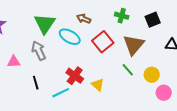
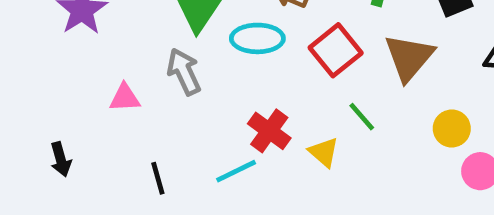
cyan ellipse: (70, 37) -> (257, 38), turned -30
green line: (128, 70) -> (362, 117), moved
black line: (36, 83) -> (158, 178), moved

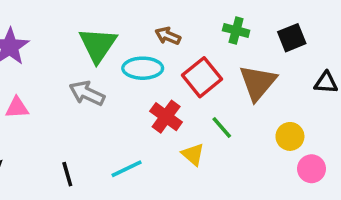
gray arrow: (184, 72) -> (87, 93), turned -40
pink triangle: (125, 98) -> (17, 108), moved
red cross: (269, 131) -> (166, 117), moved

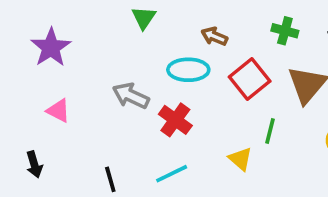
green triangle: (98, 45) -> (144, 18), moved, size x0.6
pink triangle: (17, 108) -> (58, 111), turned 30
red cross: (166, 117) -> (175, 120), moved
green line: (222, 127) -> (270, 131), turned 55

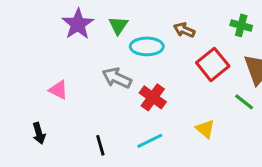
green triangle: (144, 18) -> (118, 25), moved
purple star: (51, 47) -> (78, 24), moved
cyan ellipse: (188, 70) -> (147, 46), moved
green line: (270, 131) -> (244, 102), moved, turned -66

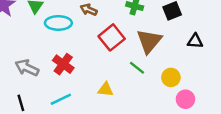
gray arrow: (117, 78) -> (27, 68), moved
yellow triangle: (205, 129) -> (106, 90), turned -35

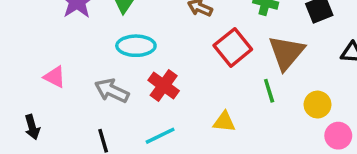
cyan ellipse: (58, 23) -> (136, 46), moved
green line: (137, 68) -> (269, 91), turned 35

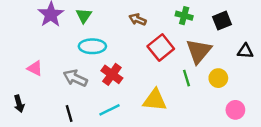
yellow circle: (318, 105) -> (218, 78), moved
yellow triangle: (224, 122) -> (155, 100), size x1.5

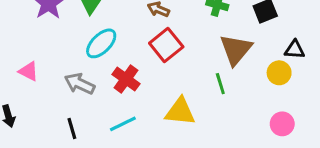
cyan ellipse: (92, 46) -> (101, 43), turned -45
red square: (161, 47) -> (166, 45), moved
yellow circle: (218, 78) -> (279, 73), moved

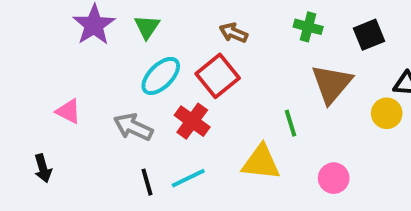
red square: (166, 45) -> (218, 76), moved
green line: (220, 84) -> (290, 123), moved
pink circle: (282, 124) -> (334, 178), moved
black line: (72, 129) -> (147, 182), moved

